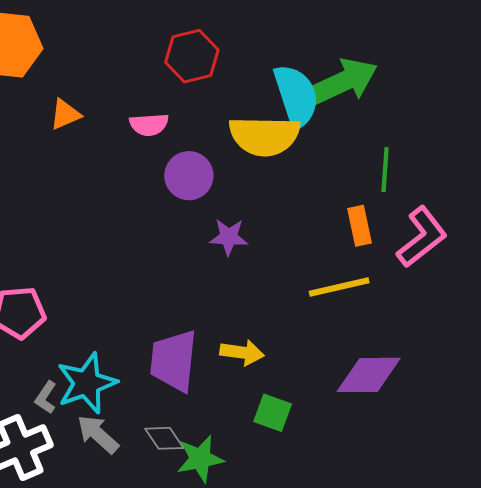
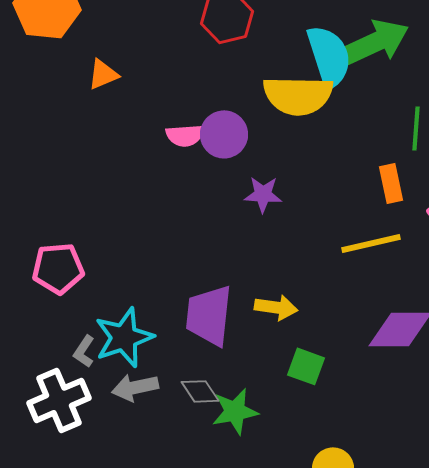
pink semicircle: (149, 125) -> (185, 135), moved
gray arrow: (98, 434) -> (135, 387), turned -54

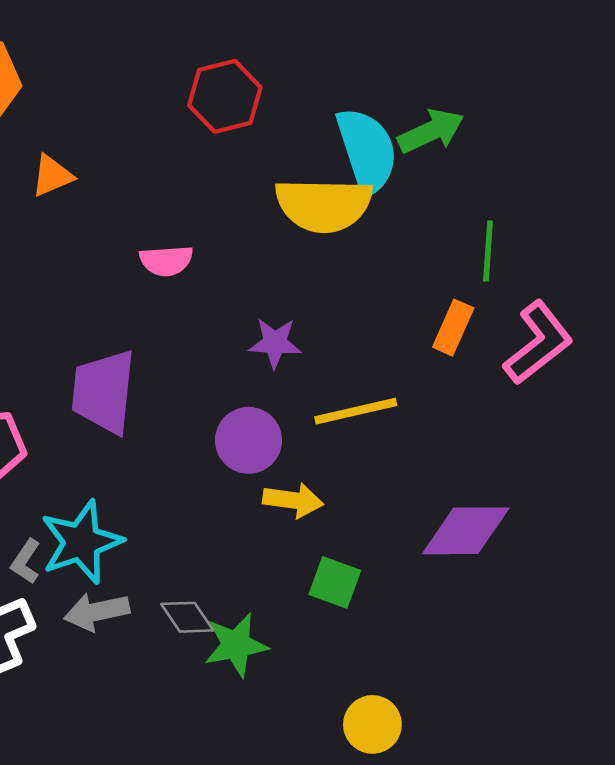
green arrow: (375, 42) -> (431, 131), size x0.7
purple circle: (224, 134) -> (249, 440), moved
orange rectangle: (391, 183) -> (453, 328), turned 36
yellow line: (371, 243) -> (356, 411), moved
purple trapezoid: (209, 315) -> (104, 392), moved

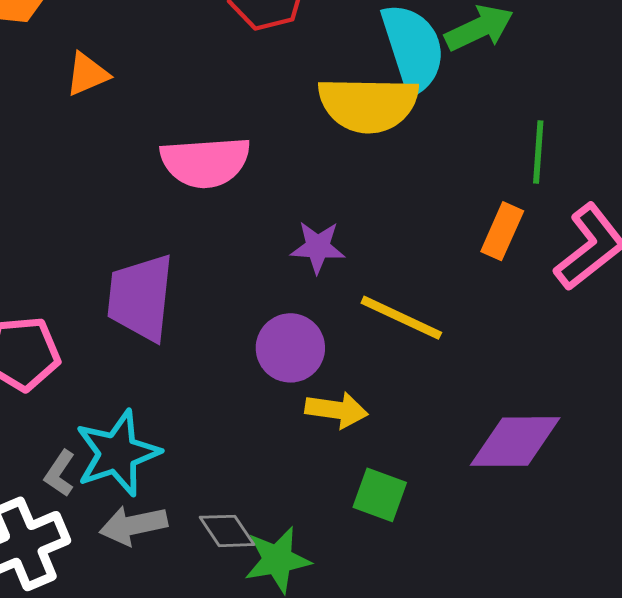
pink semicircle: (166, 261) -> (205, 162), size x1.6
yellow line: (356, 411) -> (401, 318), turned 38

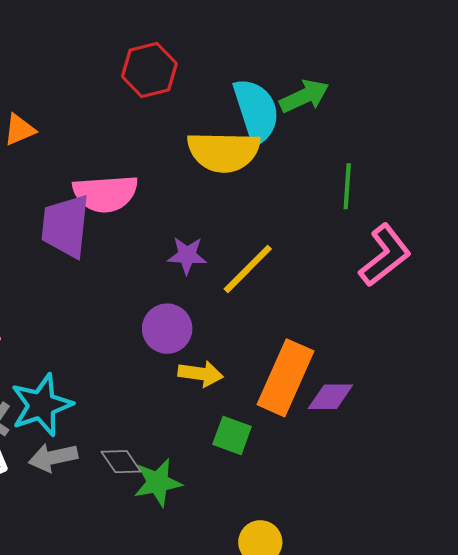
orange rectangle: (502, 231) -> (285, 378), moved, size x1.8
purple trapezoid: (141, 298) -> (66, 226), moved
yellow line: (401, 318) -> (248, 269), moved, turned -70
purple diamond: (515, 442) -> (330, 397), size x0.7

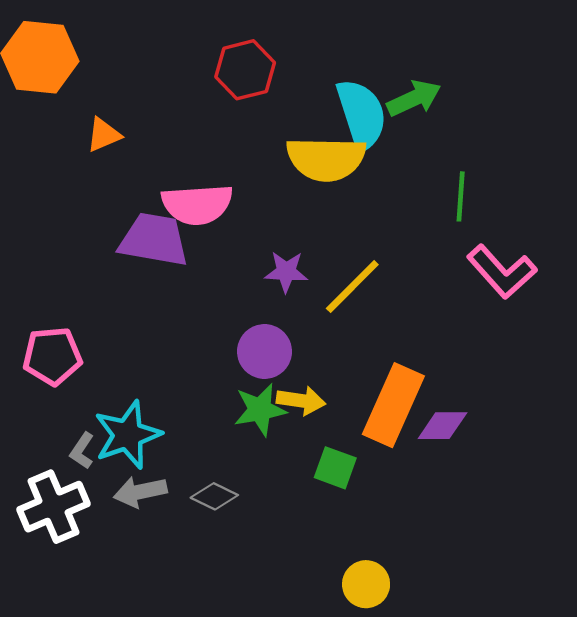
purple trapezoid: (66, 226) -> (154, 240), turned 94
pink L-shape: (385, 255) -> (502, 272), turned 86
gray diamond: (121, 462) -> (214, 496), turned -30
green star: (158, 483) -> (260, 410), moved

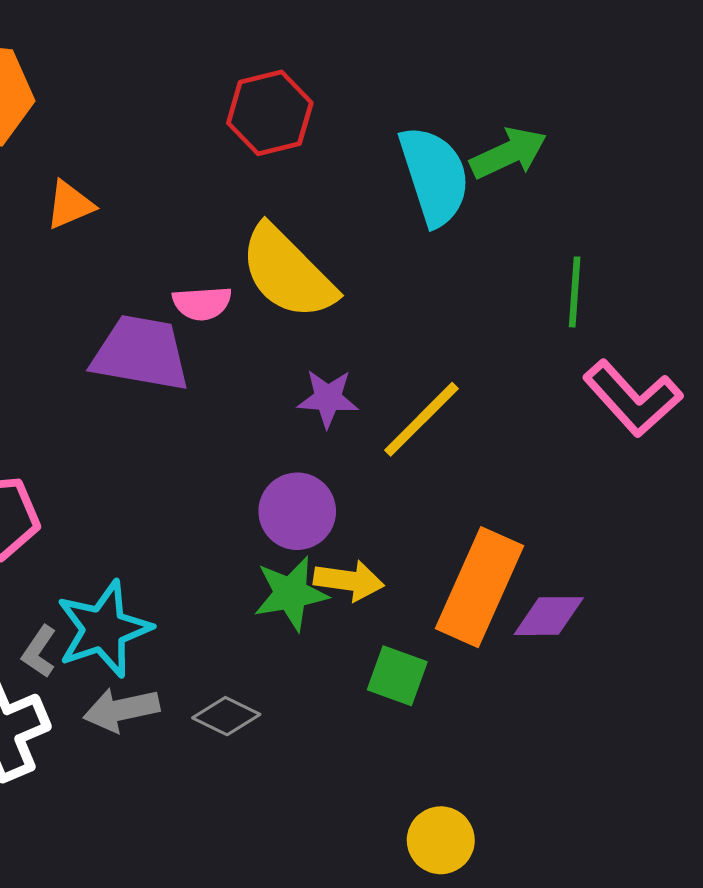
yellow semicircle: (326, 159) -> (288, 273), moved, turned 44
pink semicircle: (197, 204) -> (202, 303), size x0.6

